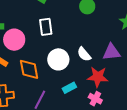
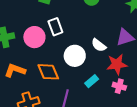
pink circle: (14, 40) -> (34, 37), moved

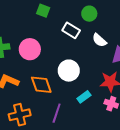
white rectangle: (55, 27) -> (71, 30), moved, turned -42
white semicircle: (99, 45) -> (99, 40), moved

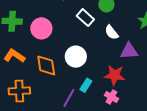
cyan rectangle: (84, 97) -> (86, 85), turned -32
purple line: (57, 113) -> (69, 98), moved

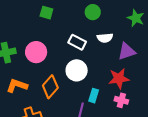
white rectangle: (85, 18) -> (77, 42), moved
white semicircle: (112, 32) -> (105, 38), turned -42
orange diamond: (46, 65) -> (50, 87), turned 65

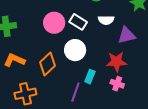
pink circle: (36, 52) -> (54, 23), moved

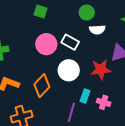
white semicircle: (106, 20) -> (97, 30), moved
red star: (116, 62) -> (101, 70), moved
pink cross: (117, 84) -> (104, 102), moved

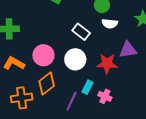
pink circle: (46, 44) -> (43, 55), moved
orange diamond: (42, 86) -> (47, 84), moved

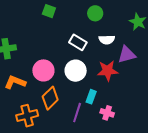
white semicircle: (110, 24) -> (107, 40), moved
pink cross: (105, 96) -> (107, 113), moved

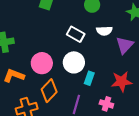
purple triangle: (127, 55) -> (125, 45), turned -30
red star: (108, 71) -> (122, 82), moved
cyan rectangle: (91, 97) -> (89, 78), moved

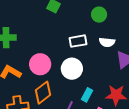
white rectangle: (76, 34) -> (78, 41), turned -48
cyan rectangle: (89, 78) -> (87, 95), moved

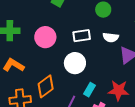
pink circle: (40, 64) -> (45, 37), moved

